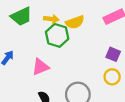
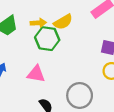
pink triangle: (40, 67) -> (36, 74), turned 42

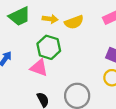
green hexagon: (47, 39) -> (49, 47), moved

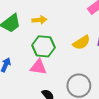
yellow semicircle: (74, 22) -> (81, 43), moved

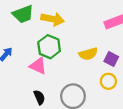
yellow arrow: (39, 20) -> (53, 19), size x1.5

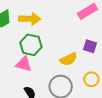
yellow semicircle: (88, 54) -> (69, 59), moved
yellow circle: (108, 81) -> (91, 79), moved

